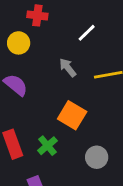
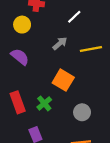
gray arrow: (68, 68) -> (60, 43), turned 88

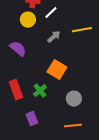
white line: (74, 17) -> (51, 13), moved
yellow circle: (22, 25) -> (28, 20), moved
yellow line: (91, 49) -> (82, 30), moved

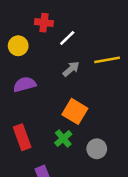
yellow circle: (28, 20) -> (18, 46), moved
purple semicircle: (18, 49) -> (25, 84), turned -54
green cross: (40, 91) -> (63, 138), moved

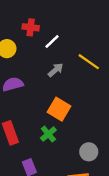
yellow line: (107, 60) -> (89, 62), turned 45
gray circle: (97, 149) -> (89, 152), moved

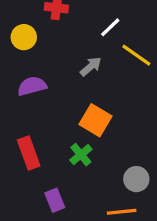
white line: (52, 42) -> (110, 27), moved

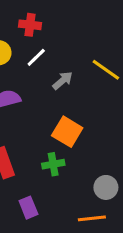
white line: (110, 27) -> (36, 57), moved
green cross: (81, 155) -> (53, 164), turned 30

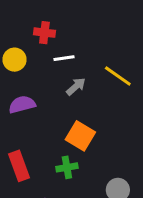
white line: (36, 57) -> (64, 58), moved, turned 36

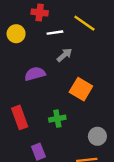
yellow line: (118, 76) -> (84, 23), moved
purple semicircle: (22, 104) -> (35, 74), moved
orange square: (80, 136) -> (81, 89), moved

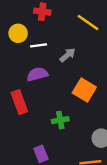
white line: (55, 33) -> (39, 45), moved
red rectangle: (20, 117) -> (19, 102), moved

